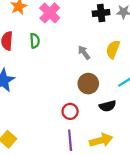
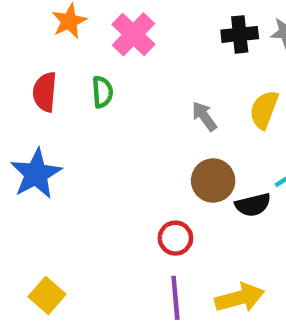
black semicircle: (108, 106) -> (253, 205), moved

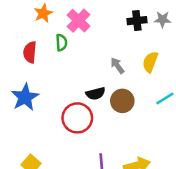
green semicircle: (102, 92) -> (61, 42), moved
black semicircle: (253, 205) -> (96, 94), moved
red circle: (175, 238) -> (77, 118), moved, size x1.6

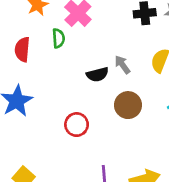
black semicircle: (96, 94) -> (97, 74), moved
red circle: (77, 118) -> (77, 125), size x0.7

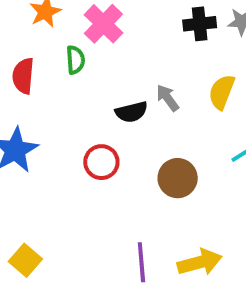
brown circle: (128, 105) -> (178, 178), moved
red circle: (77, 125) -> (101, 162), moved

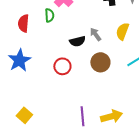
brown circle: (178, 178) -> (100, 62), moved

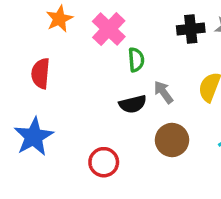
green semicircle: (49, 15) -> (136, 60), moved
red circle: (62, 66) -> (104, 162), moved

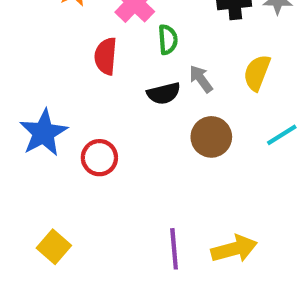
red semicircle: (41, 73) -> (106, 56), moved
red circle: (104, 162) -> (99, 158), moved

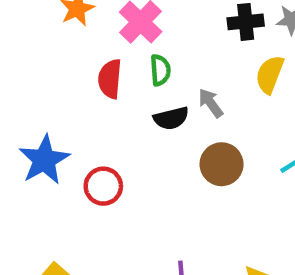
green semicircle: (168, 40) -> (160, 70), moved
yellow semicircle: (257, 73) -> (270, 74), moved

